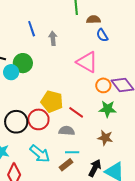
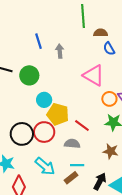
cyan circle: (11, 72) -> (44, 100), moved

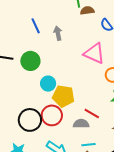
brown semicircle: (101, 33) -> (87, 11), moved
red line: (82, 125) -> (92, 113), moved

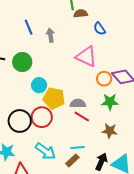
gray semicircle: (81, 124) -> (78, 103), moved

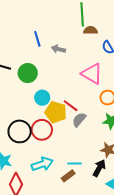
gray arrow: (50, 35) -> (58, 49), turned -72
gray semicircle: (78, 103) -> (79, 120), turned -56
red line: (82, 117) -> (71, 106), moved
cyan arrow: (45, 151) -> (42, 164), turned -60
black arrow: (101, 162) -> (99, 168), moved

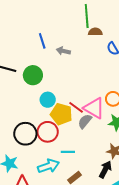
pink triangle: (92, 74) -> (94, 108), moved
cyan line: (75, 163) -> (68, 152), moved

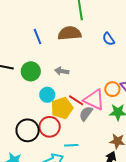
brown semicircle: (95, 32) -> (70, 33), moved, size x1.6
gray arrow: (63, 51) -> (62, 71), moved
yellow pentagon: (61, 114) -> (62, 108), turned -30

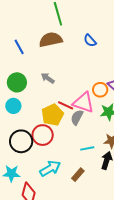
gray arrow: (62, 71) -> (48, 78), turned 32
cyan circle: (47, 95) -> (13, 106), moved
cyan line: (71, 145) -> (87, 148), moved

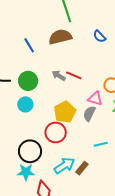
pink triangle: (83, 103) -> (95, 99), size x0.7
red line: (66, 105) -> (74, 75), moved
black circle: (21, 141) -> (30, 151), moved
brown rectangle: (78, 175) -> (82, 168), moved

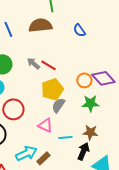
pink triangle: (95, 99) -> (45, 125), moved
yellow pentagon: (65, 112) -> (52, 89), moved
red circle: (56, 132) -> (13, 109), moved

